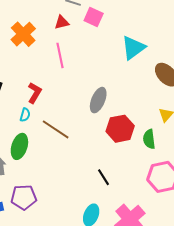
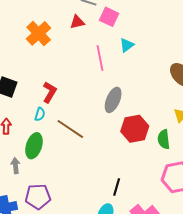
cyan triangle: (133, 48) -> (127, 45), moved, size x0.6
pink line: (60, 55) -> (100, 58), moved
black line: (103, 177) -> (117, 187), moved, turned 48

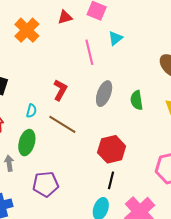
red L-shape: (50, 92) -> (60, 90), moved
red hexagon: (135, 129) -> (112, 149), moved
green semicircle: (164, 139) -> (137, 100), moved
purple pentagon: (38, 197) -> (46, 184), moved

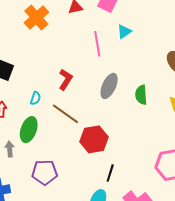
red hexagon: (112, 149) -> (94, 139), moved

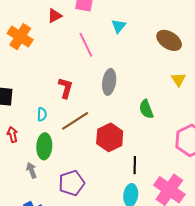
cyan triangle: (124, 32) -> (119, 26), moved
green semicircle: (141, 95) -> (146, 109), moved
brown line: (65, 114) -> (75, 121), turned -52

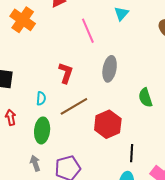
gray arrow: (31, 170) -> (35, 163), moved

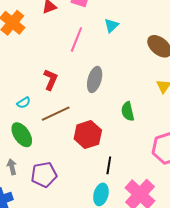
pink line: (88, 31) -> (76, 40), turned 40
cyan semicircle: (41, 98) -> (24, 103), turned 48
green ellipse: (42, 130) -> (22, 135), turned -45

